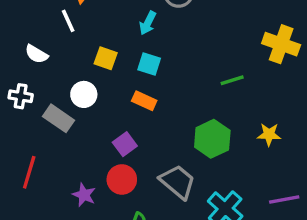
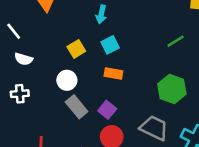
white line: (68, 21) -> (14, 31), moved
yellow square: (106, 58) -> (76, 49), turned -36
cyan square: (149, 64) -> (110, 45), turned -30
gray rectangle: (59, 118) -> (77, 107), moved, turned 30

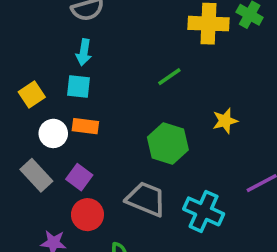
cyan arrow: (101, 14) -> (84, 52), moved
cyan square: (110, 45) -> (79, 87), turned 36
white circle: (67, 80) -> (53, 133), moved

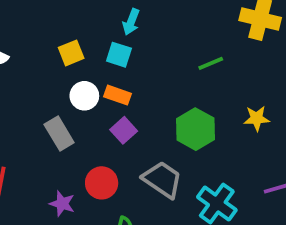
purple square: (79, 177) -> (124, 130), moved

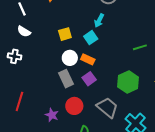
cyan square: (119, 55) -> (91, 38), turned 32
gray rectangle: (59, 134) -> (66, 79), moved

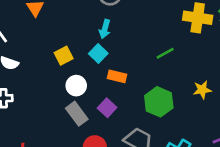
orange rectangle: (88, 59) -> (117, 76), moved

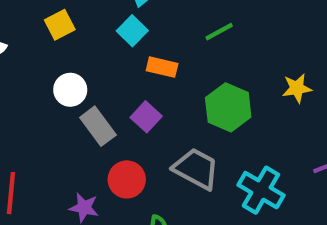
green line: (165, 53) -> (219, 32), moved
yellow square: (64, 56) -> (60, 25), moved
white circle: (76, 86) -> (70, 90), moved

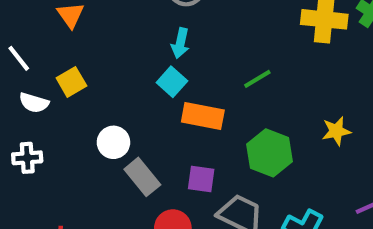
yellow square: (60, 25) -> (71, 82), moved
orange rectangle: (162, 67) -> (203, 116), size x1.4
purple square: (146, 117) -> (201, 179), moved, turned -32

